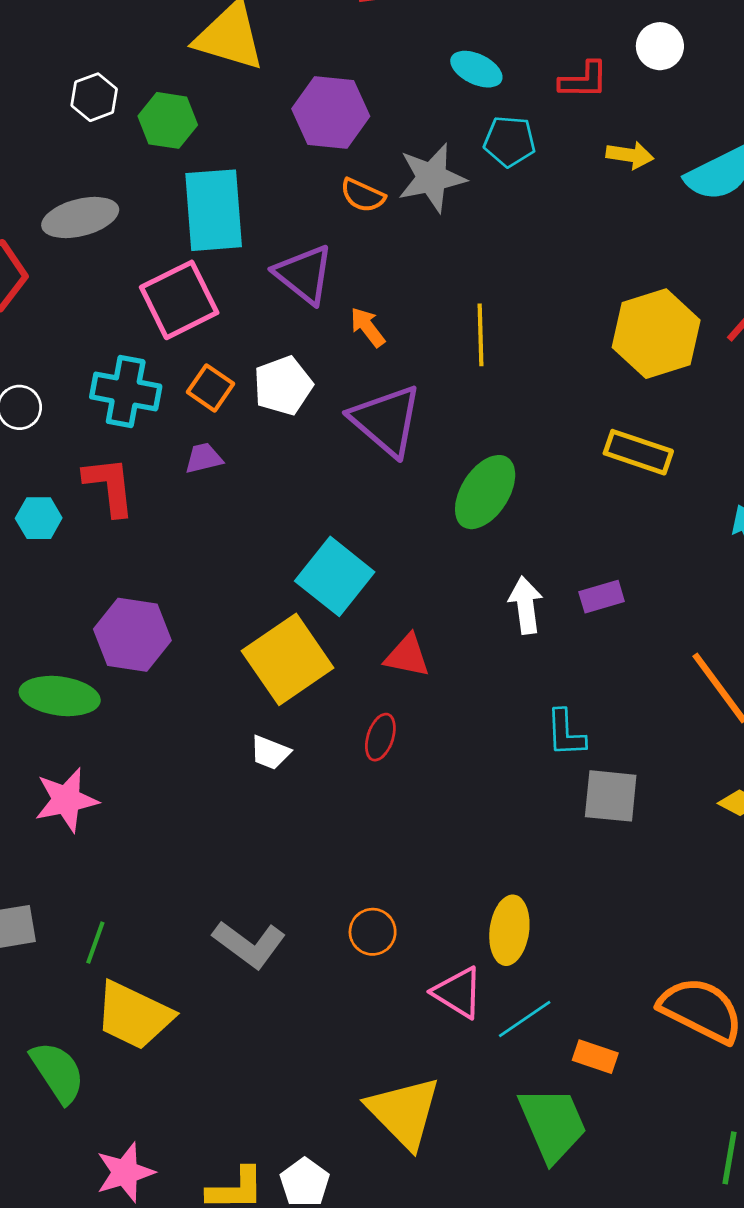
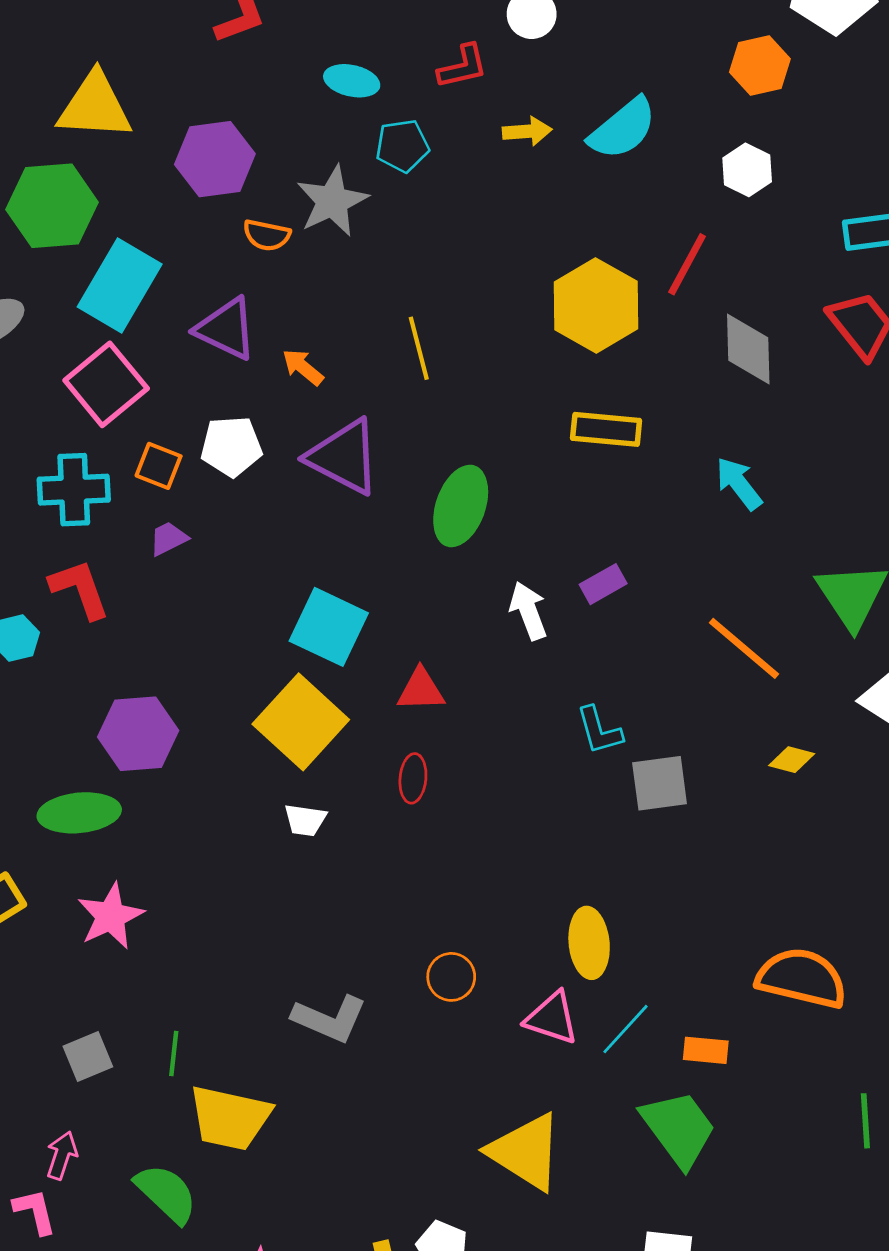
green hexagon: (168, 120) -> (52, 206), size x1.5
cyan rectangle: (214, 210) -> (120, 286), turned 48
white pentagon: (283, 386) -> (231, 446), turned 30

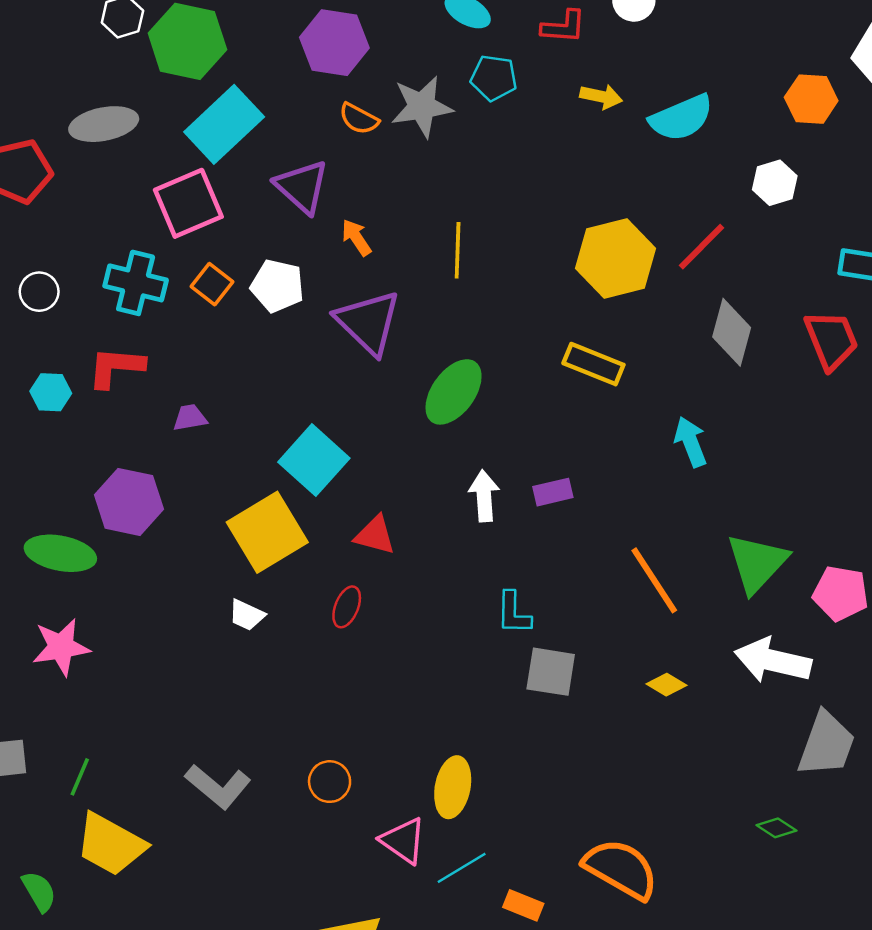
purple trapezoid: (168, 538) -> (190, 418), moved
red L-shape: (80, 589) -> (116, 367), turned -82
green semicircle: (166, 1193) -> (39, 891), size x0.7

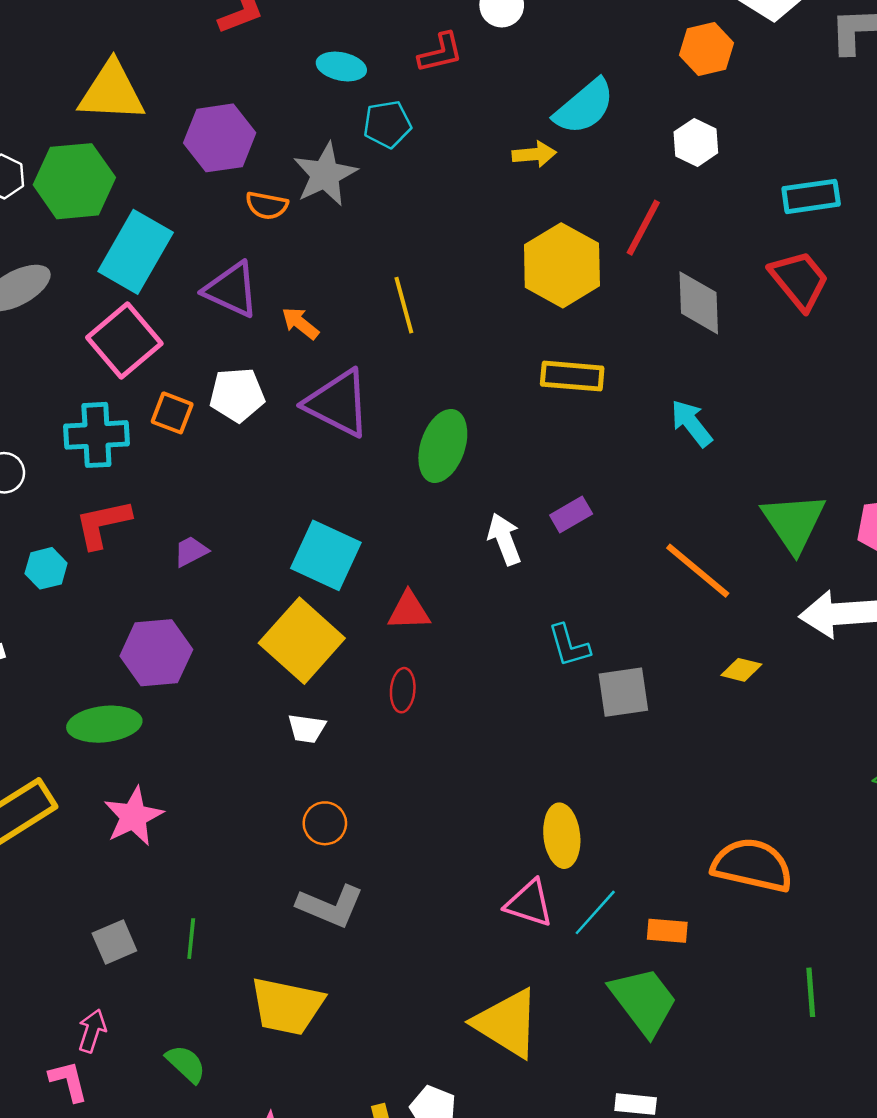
yellow arrow: (601, 97) -> (534, 154), moved
orange circle: (330, 782) -> (325, 823), moved
yellow trapezoid: (111, 844) -> (287, 1006), moved

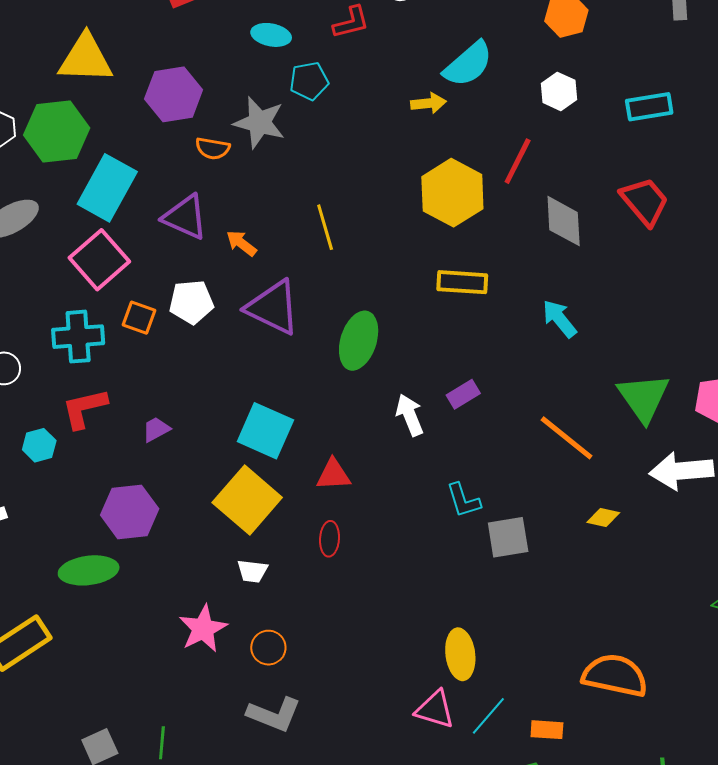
gray star: (325, 174) -> (259, 122), turned -30
cyan rectangle: (811, 196) -> (649, 107), moved
pink star: (133, 816) -> (203, 629), moved

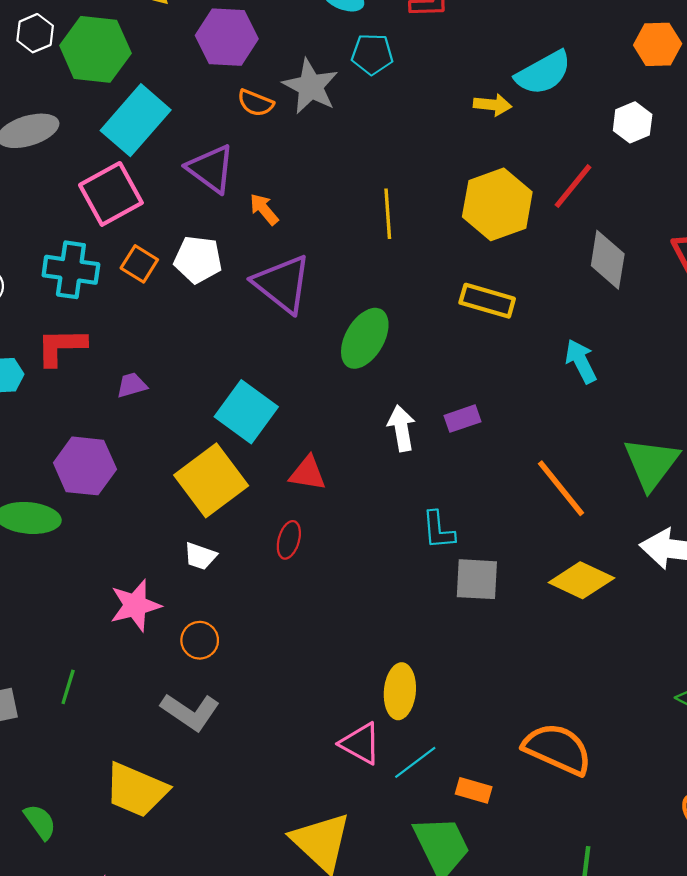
yellow line: (325, 227) -> (388, 214), moved
yellow diamond: (603, 517) -> (581, 580), size x1.8
green line: (162, 743) -> (68, 687), moved

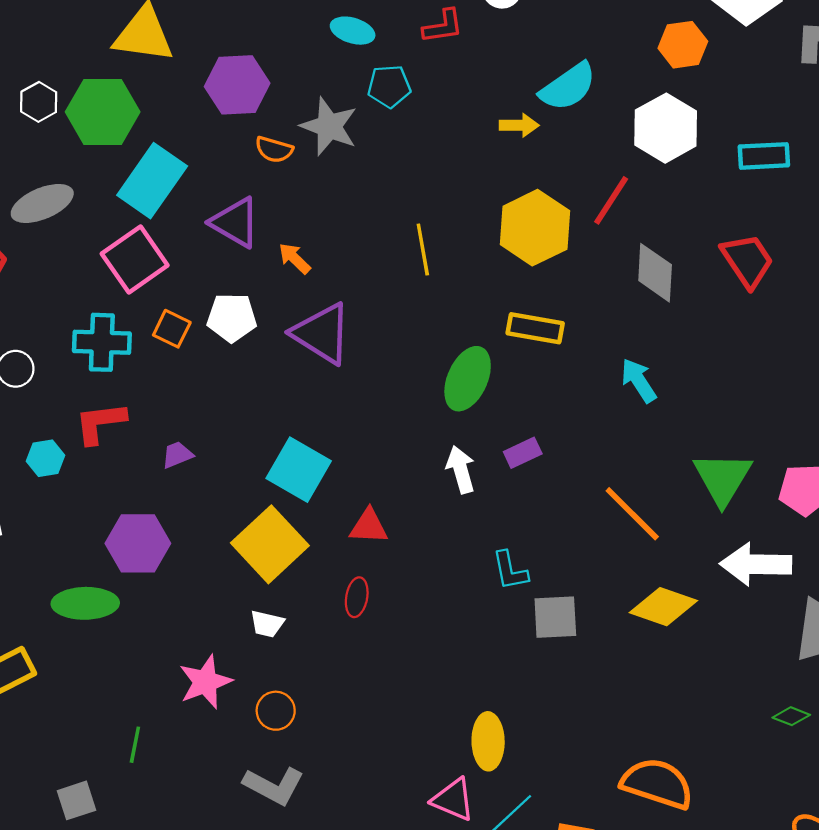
white hexagon: (633, 122) -> (666, 128), size x1.6
green ellipse: (365, 338) -> (468, 379), moved
green line: (68, 687) -> (135, 745), moved

